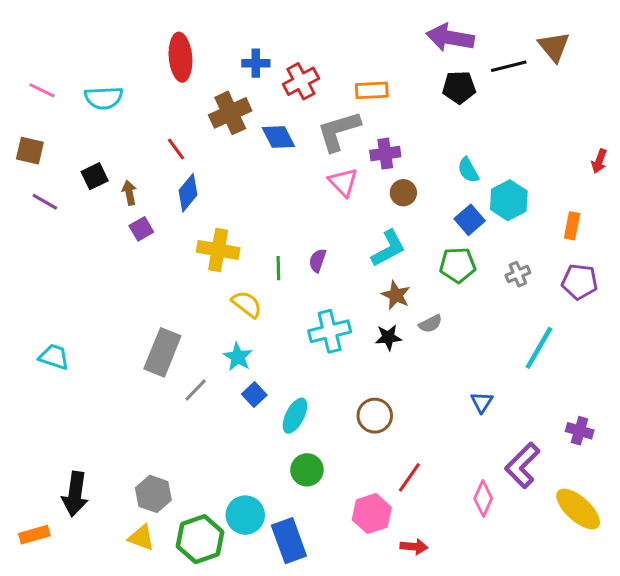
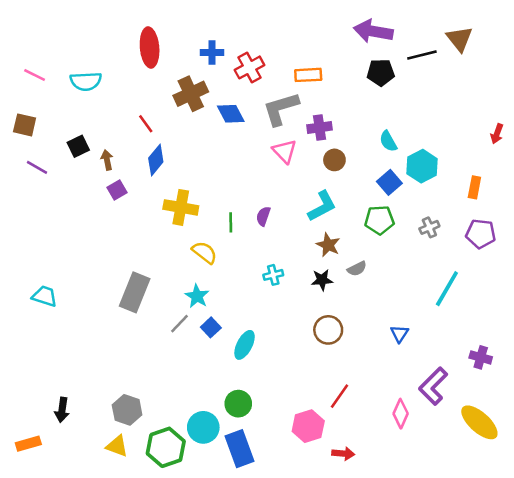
cyan cross: (330, 331) -> (273, 275), size x0.6
gray line: (196, 390) -> (180, 324), moved
brown circle: (375, 416) -> (328, 330), moved
green circle: (307, 470) -> (238, 404), moved
black arrow: (75, 494) -> (62, 410), size x0.7

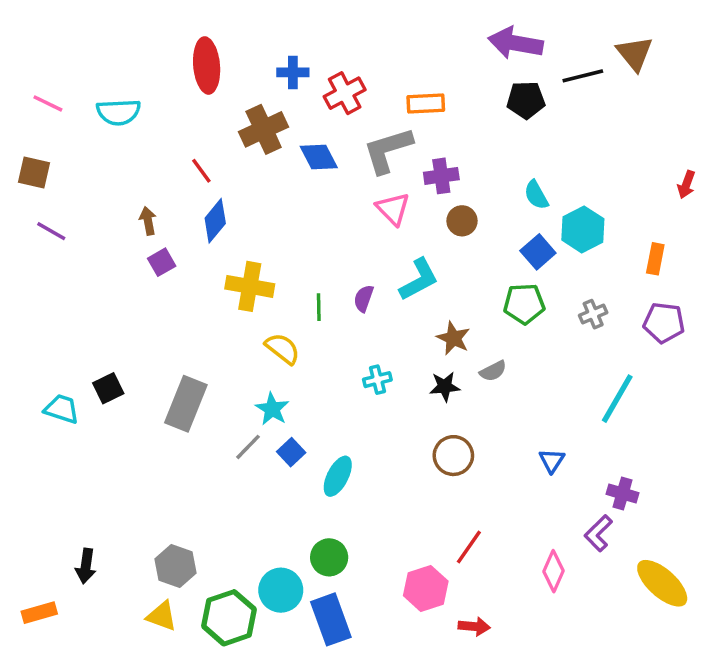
black square: (78, 146) -> (108, 388), moved
cyan L-shape: (322, 206) -> (419, 280), moved
purple cross: (481, 357) -> (622, 494), moved
purple L-shape: (433, 386) -> (598, 533), size x0.7

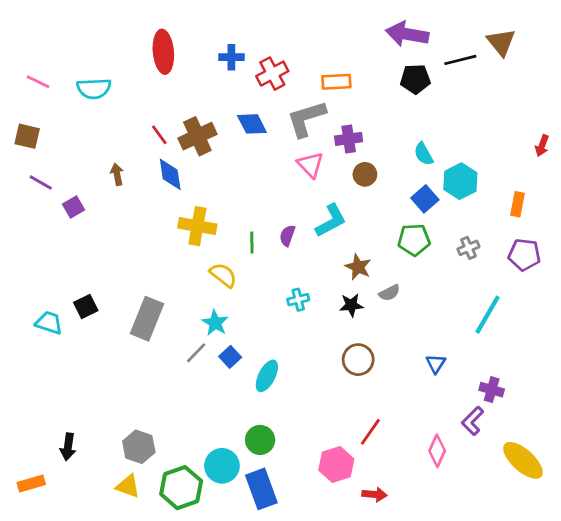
brown cross: (264, 129) -> (197, 136), moved
blue diamond: (215, 221) -> (170, 174), turned -48
purple square: (162, 262) -> (73, 207), moved

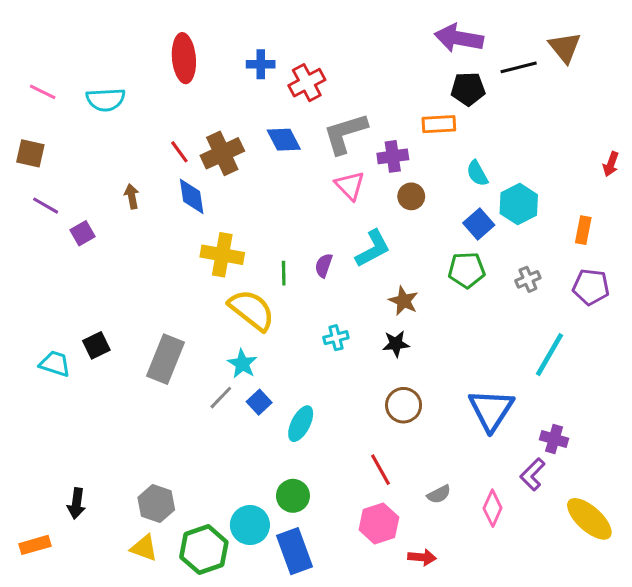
orange rectangle: (336, 82) -> (439, 124), moved
yellow semicircle: (223, 275) -> (251, 310), size x1.5
gray semicircle: (389, 293) -> (439, 494), moved
blue triangle: (436, 364) -> (491, 410), size x2.0
red line: (370, 432) -> (381, 470), moved, turned -64

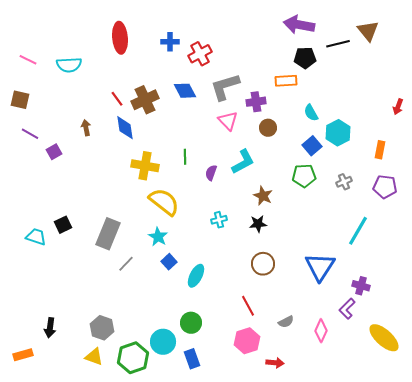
green line: (284, 273) -> (185, 157), moved
gray line: (221, 398) -> (126, 264), moved
blue rectangle: (294, 551) -> (192, 359), size x0.7

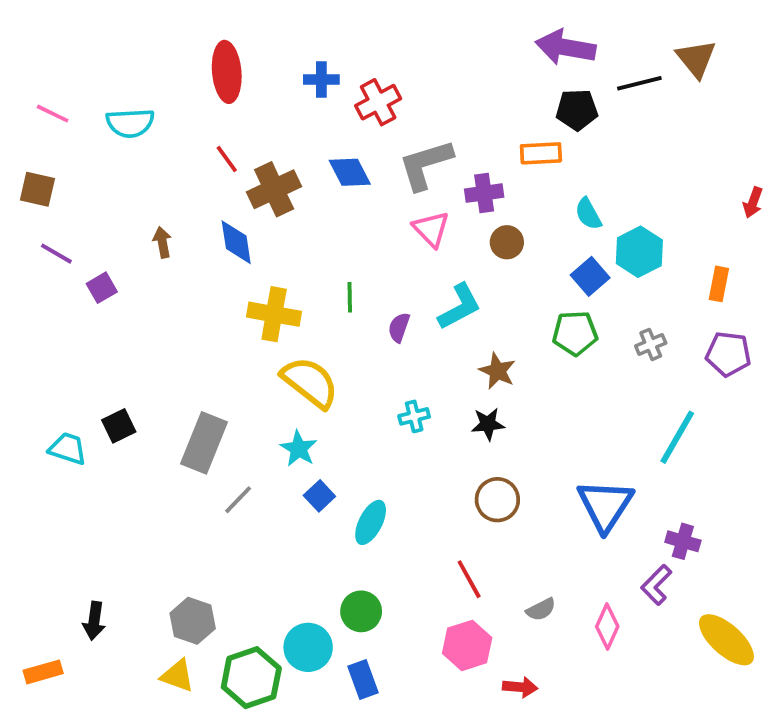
red line: (117, 99) -> (227, 159), moved

